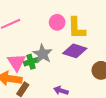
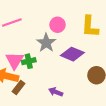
yellow L-shape: (77, 28) -> (90, 27), moved
gray star: (43, 54) -> (46, 43), moved

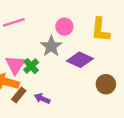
green cross: (29, 61) -> (31, 66), turned -32
purple arrow: (56, 92) -> (42, 99), moved

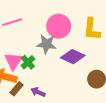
pink circle: (64, 27) -> (59, 26), size x1.5
gray star: (51, 46) -> (46, 44), turned -30

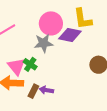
purple diamond: (73, 57) -> (70, 35), moved
brown rectangle: (17, 89) -> (33, 91), moved

